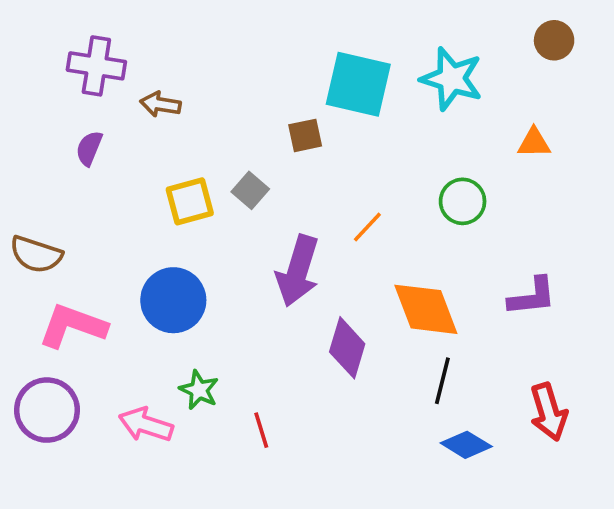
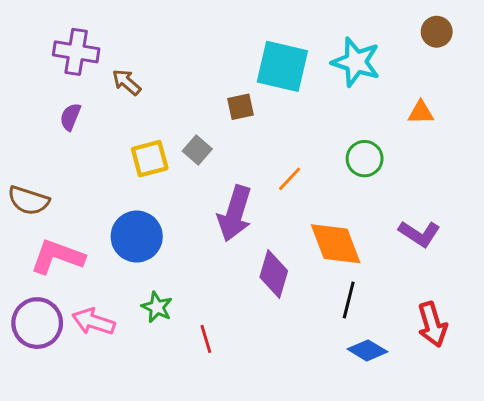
brown arrow: (160, 104) -> (127, 82), turned 32
purple L-shape: (532, 297) -> (419, 234), turned 39
pink arrow: (146, 425) -> (93, 322), moved

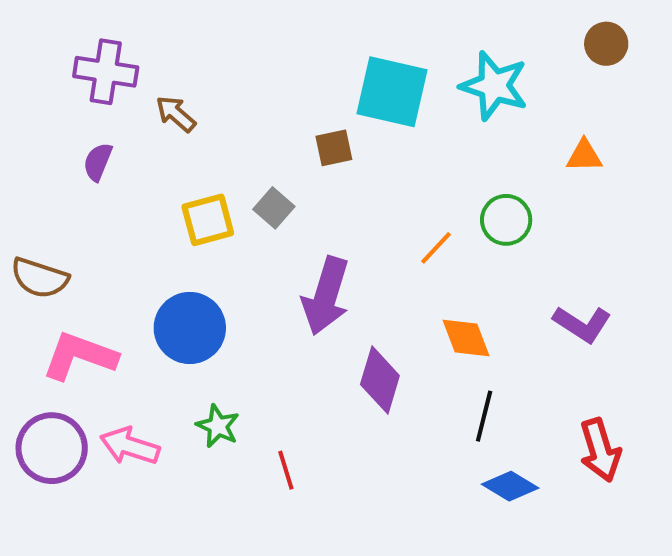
orange line: (290, 179) -> (436, 248), moved
orange diamond: (336, 244) -> (466, 338), size x0.7

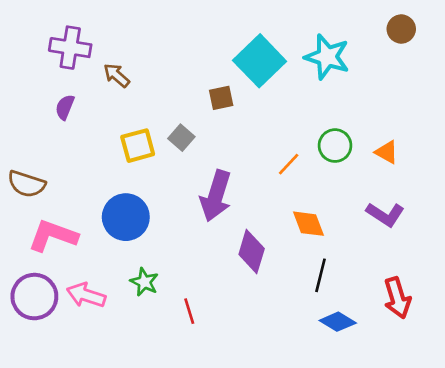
cyan square: (392, 92) -> (260, 61), turned 33
orange triangle: (584, 156) -> (387, 152), moved, turned 30

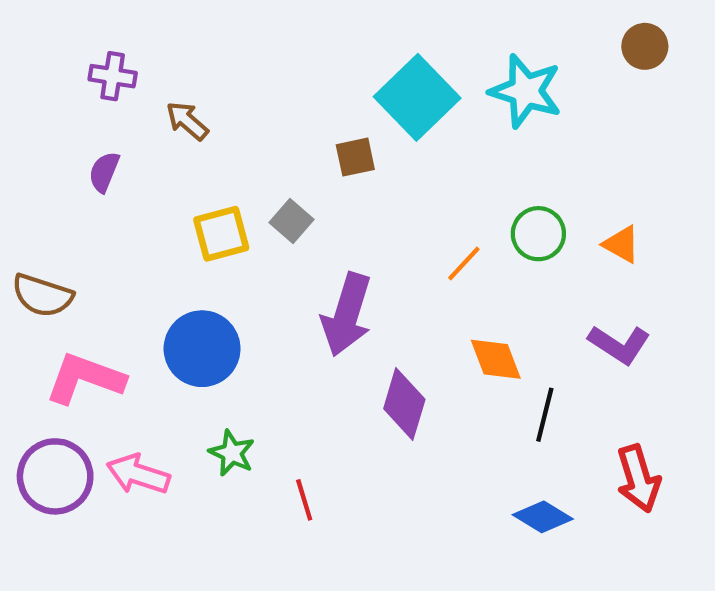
purple cross: (70, 48) -> (113, 76), size x0.7
black line: (320, 275) -> (545, 415), moved

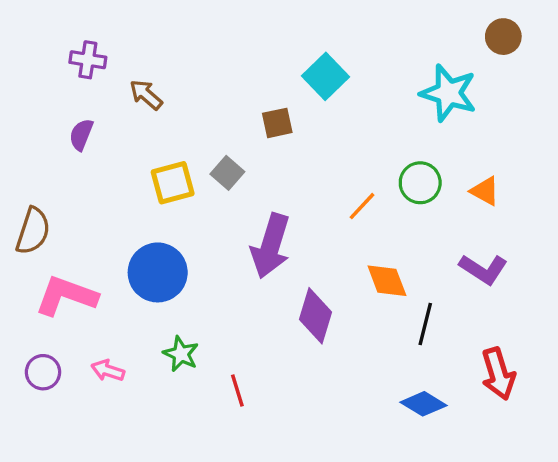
cyan star: (526, 91) -> (448, 93), moved
cyan square: (417, 97) -> (325, 76), size x0.7
brown semicircle: (42, 295) -> (33, 231), turned -90
pink arrow: (138, 474) -> (108, 371), size x0.7
purple circle: (55, 476) -> (43, 372), size x0.6

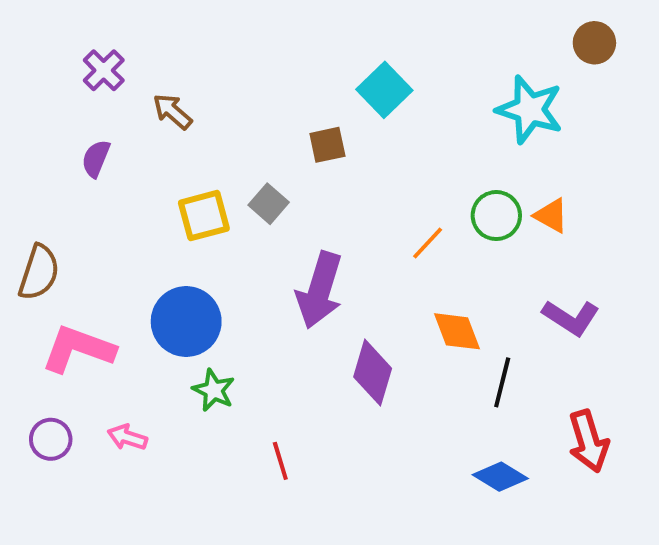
purple cross: (88, 60) -> (104, 70), turned 36
orange triangle: (485, 191) -> (551, 216), moved
green star: (181, 354) -> (214, 390), moved

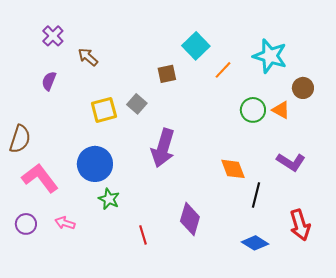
brown circle: (594, 43) -> (303, 88), moved
orange line: (428, 243) -> (223, 70), moved
pink L-shape: (78, 349) -> (40, 178), turned 33
purple diamond: (373, 373) -> (190, 219), moved

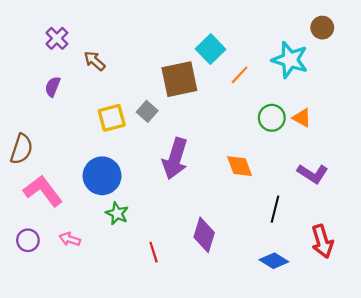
brown square: (167, 74) -> (179, 79), size x1.8
brown circle: (303, 88) -> (322, 28), moved
orange diamond: (233, 169) -> (240, 166), moved

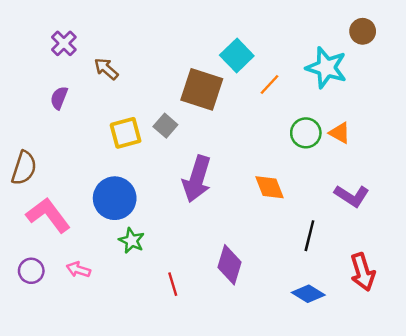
brown square: (179, 79) -> (202, 89), turned 30

